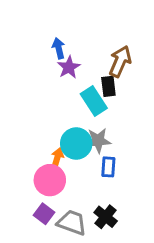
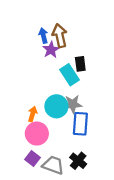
brown arrow: (120, 61) -> (60, 36), moved, turned -35
orange arrow: (57, 158) -> (32, 114), moved
blue rectangle: (108, 167) -> (80, 124), size x1.5

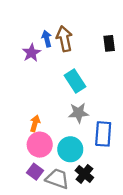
purple star: (51, 50) -> (31, 53), moved
black rectangle: (80, 64) -> (109, 43), moved
cyan circle: (56, 106) -> (70, 149), moved
blue rectangle: (80, 124) -> (103, 134), moved

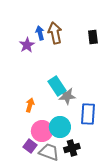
cyan rectangle: (75, 81) -> (57, 86), moved
pink circle: (40, 145) -> (42, 131), moved
black cross: (84, 174) -> (72, 148), turned 35

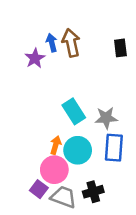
gray star: (67, 96) -> (106, 118), moved
orange arrow: (30, 105) -> (56, 145), moved
cyan circle: (60, 127) -> (78, 150), moved

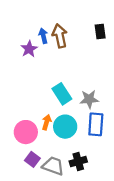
black rectangle: (120, 48) -> (100, 31), moved
pink circle: (54, 170) -> (26, 132), moved

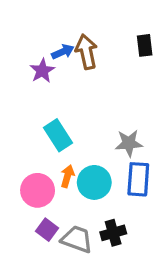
blue arrow: (43, 36) -> (63, 52), turned 80
cyan rectangle: (62, 94) -> (58, 135), moved

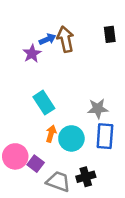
pink circle: (38, 190) -> (15, 156), moved
purple square: (47, 230) -> (36, 164), moved

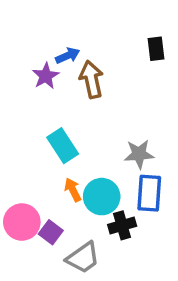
brown arrow: (65, 39) -> (91, 79), moved
orange arrow: (51, 134) -> (73, 190), turned -42
black cross: (86, 177) -> (122, 225), moved
gray trapezoid: (58, 182) -> (83, 258), turned 125

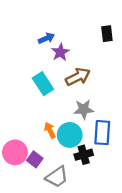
purple star: (46, 76) -> (60, 52), moved
brown arrow: (91, 79) -> (78, 77), moved, turned 75
cyan rectangle: (63, 146) -> (43, 84), moved
gray star: (139, 154) -> (84, 109), moved

